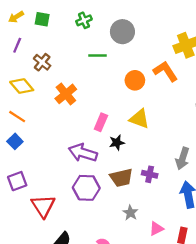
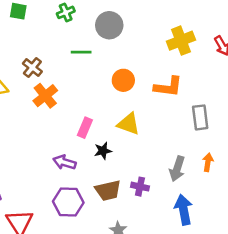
brown cross: (42, 62) -> (32, 67), moved
orange L-shape: (165, 71) -> (168, 87), moved, turned 130
purple arrow: (83, 153) -> (64, 162), size x0.7

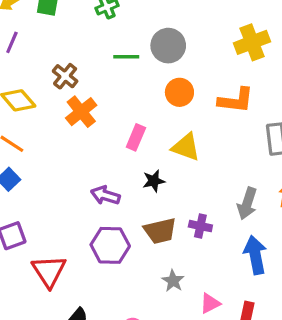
gray circle: (109, 25) -> (168, 46), moved
pink rectangle: (85, 128) -> (136, 137), moved

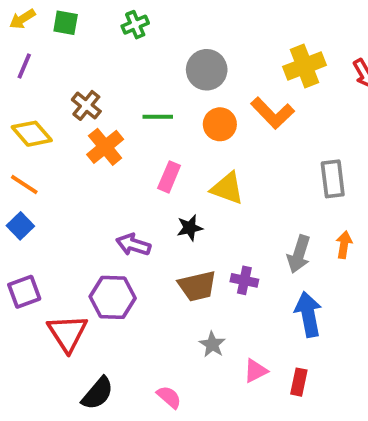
green line: (126, 57) -> (158, 117), moved
orange L-shape: (236, 100) -> (273, 113), moved, turned 39
purple hexagon: (110, 245) -> (113, 297), moved

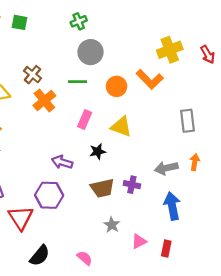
green cross: (135, 25) -> (79, 21), moved
gray circle: (207, 70) -> (91, 52), moved
gray arrow: (299, 254) -> (166, 168), turned 60

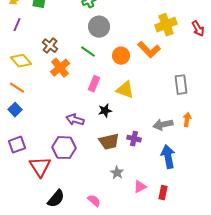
green line: (77, 82) -> (88, 52), turned 35

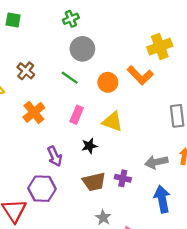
orange cross: (60, 68) -> (34, 112), moved
purple arrow: (75, 120) -> (55, 156), turned -132

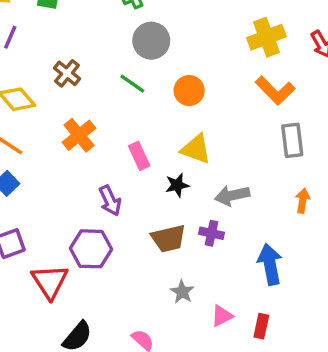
orange L-shape: (140, 75) -> (275, 91), moved
pink rectangle: (77, 115) -> (139, 156), moved, turned -48
black star: (89, 146) -> (177, 185), moved
gray arrow: (156, 162) -> (232, 195), moved

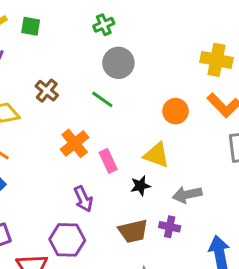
yellow cross: (266, 37) -> (216, 60), turned 32
orange circle: (189, 91) -> (175, 111), moved
orange cross: (79, 135) -> (75, 143), moved

